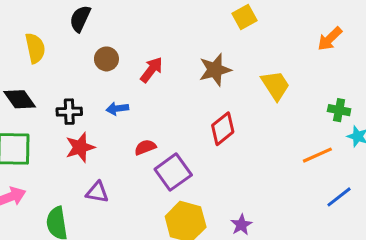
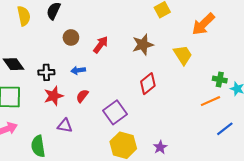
orange arrow: (330, 39) -> (203, 24), moved, size x1.4
yellow semicircle: (35, 48) -> (24, 16), moved
green cross: (339, 110) -> (220, 80), moved
red semicircle: (145, 147) -> (82, 96), moved, turned -32

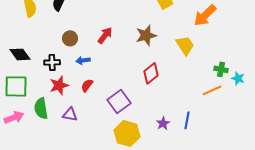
brown circle: (71, 37) -> (70, 38), moved
blue line: (225, 129) -> (187, 120), moved, turned -42
green semicircle: (38, 146) -> (41, 108), moved
purple star: (160, 147) -> (163, 123), moved

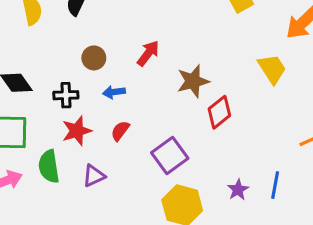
brown star: (146, 35) -> (193, 81), moved
purple triangle: (70, 114) -> (94, 176), turned -35

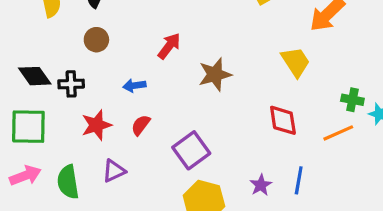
brown circle: (94, 58) -> (96, 40), moved
black cross: (66, 95) -> (71, 84), moved
red diamond: (219, 112) -> (283, 120), moved, turned -60
green semicircle: (49, 166) -> (68, 182), moved

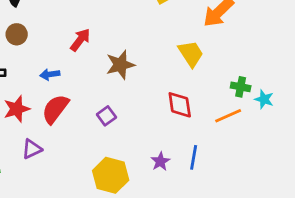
red semicircle: (141, 125) -> (55, 109), size x1.6
purple square: (191, 150) -> (106, 116), moved, size x0.6

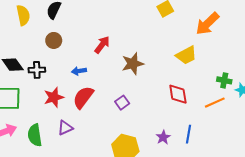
yellow trapezoid: (191, 54) -> (186, 55), turned 95

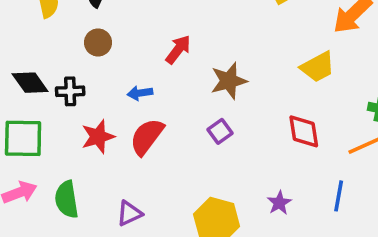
purple square: (122, 103) -> (220, 131), moved
purple triangle: (65, 128) -> (129, 213), moved
blue line: (188, 134) -> (339, 196), moved

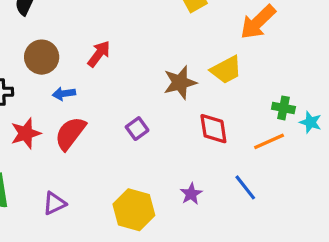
brown circle: (98, 42) -> (42, 57), moved, size x1.4
brown star: (229, 81) -> (180, 82), moved
blue line: (339, 196) -> (245, 187), turned -48

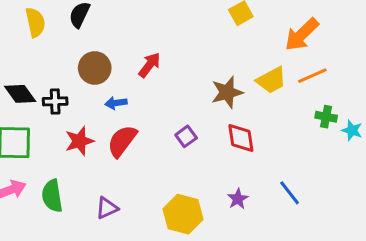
red diamond: (213, 129) -> (241, 138), moved
orange line: (269, 141) -> (312, 76), moved

